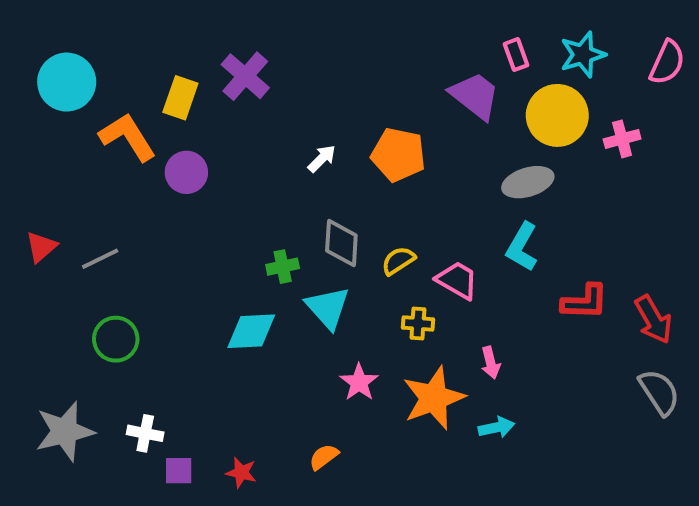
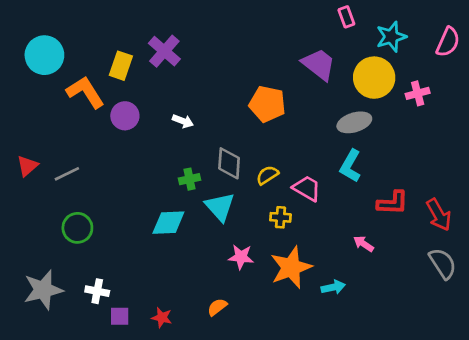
pink rectangle: (516, 55) -> (346, 17), moved
white arrow: (322, 159) -> (183, 121), moved, turned 66
pink arrow: (491, 363) -> (364, 244), moved, turned 138
pink star: (359, 382) -> (241, 257), turned -30

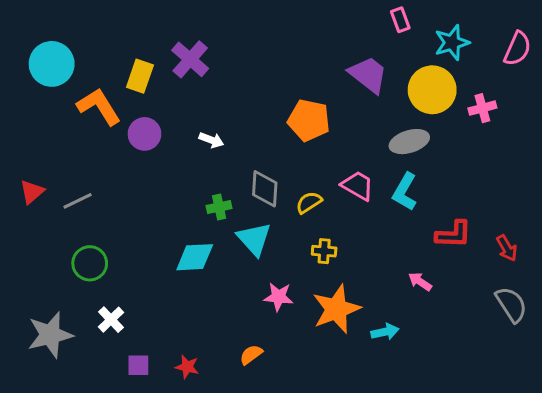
pink trapezoid: (307, 188) -> (358, 186), moved
red arrow: (439, 215) -> (507, 248), size x0.7
white cross: (97, 291) -> (111, 320), moved, turned 35

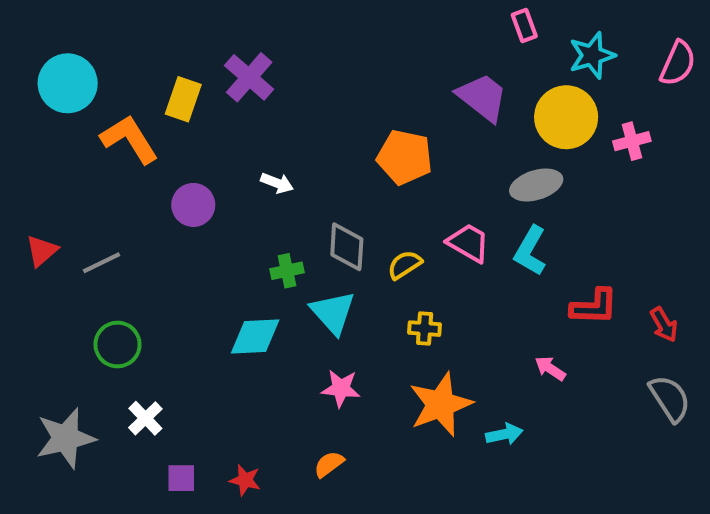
purple circle: (144, 134) -> (193, 205), moved
pink star: (278, 297) -> (341, 388), moved

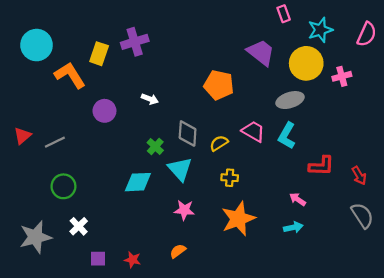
purple cross: (249, 77) -> (135, 42), turned 32
green cross: (287, 271) -> (155, 146), turned -35
cyan arrow: (504, 434) -> (293, 227), moved

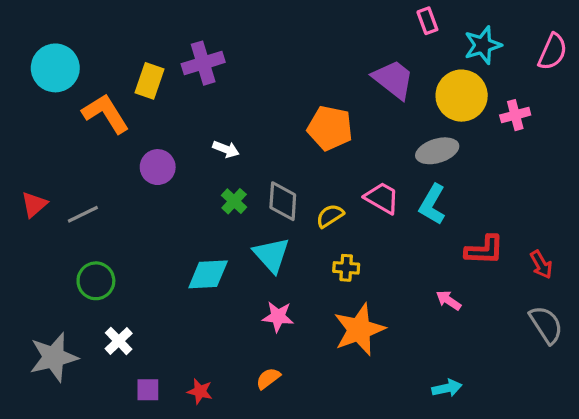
green cross: (155, 146) -> (234, 201), moved
cyan arrow: (293, 227) -> (447, 388), moved

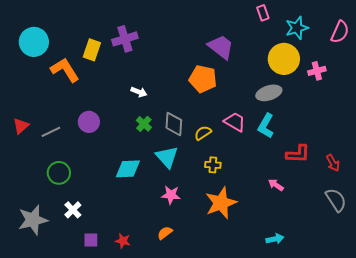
purple trapezoid: (393, 79) -> (221, 47), moved
purple circle: (158, 167) -> (89, 122), moved

